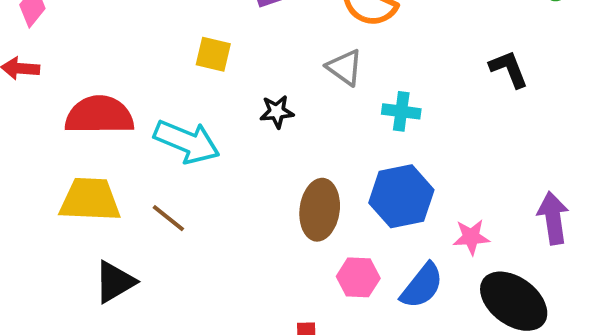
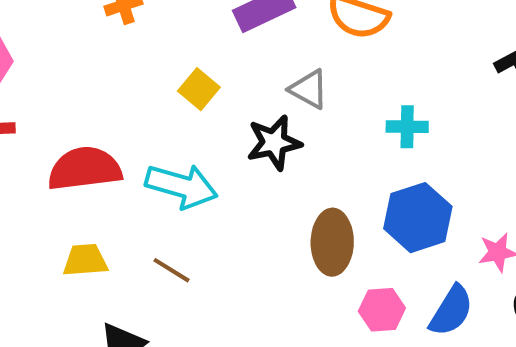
yellow square: (213, 54) -> (199, 89), turned 33
gray triangle: (345, 67) -> (309, 89), moved
black star: (277, 112) -> (274, 143), size x1.5
yellow trapezoid: (90, 200) -> (85, 260), size x0.7

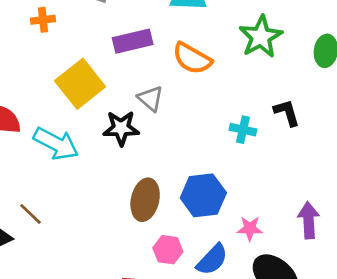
yellow square: (199, 89) -> (80, 84), size x1.8
cyan cross: (407, 127) -> (243, 130), moved
brown line: (171, 270) -> (31, 214), moved

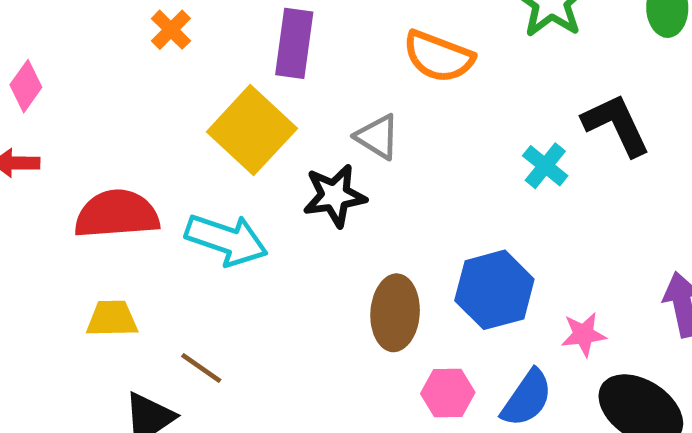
orange cross: (43, 20) -> (171, 30), turned -30
purple rectangle: (133, 41) -> (294, 43), moved, turned -60
black L-shape: (287, 113) -> (616, 125), size x1.4
cyan cross: (243, 130) -> (545, 166), turned 35

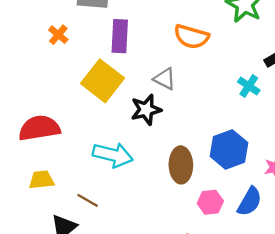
cyan arrow: (226, 240) -> (113, 155), moved

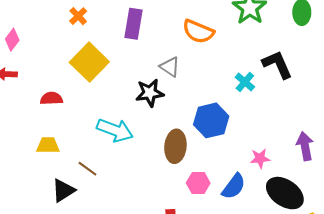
yellow square: (103, 81) -> (89, 62), moved
red semicircle: (39, 128) -> (51, 98), size x0.6
blue hexagon: (229, 149) -> (211, 120), moved

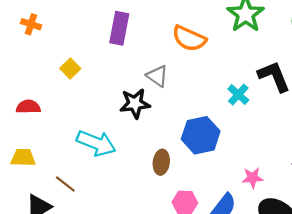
orange cross: (78, 16) -> (31, 24), moved, turned -30
yellow square: (89, 62) -> (70, 69), size x0.5
brown ellipse: (175, 146) -> (161, 162), size x0.7

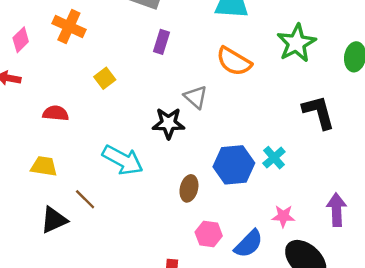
orange cross: (31, 24) -> (69, 26), size x1.5
purple rectangle: (119, 28) -> (161, 42), size x0.7
cyan cross: (238, 95) -> (274, 158), moved

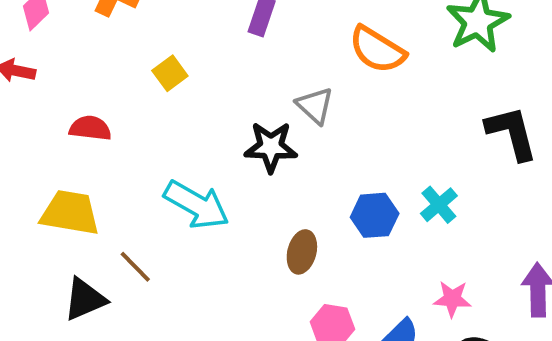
blue hexagon: (234, 165) -> (375, 215), size x0.7
yellow trapezoid: (44, 166) -> (70, 213), size x1.4

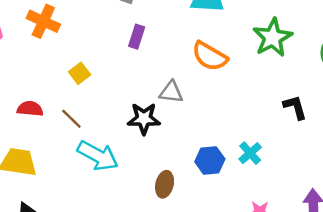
gray triangle: (315, 106) -> (171, 92), turned -35
black L-shape: (512, 133) -> (295, 107), size x0.7
brown line: (135, 267) -> (71, 119), moved

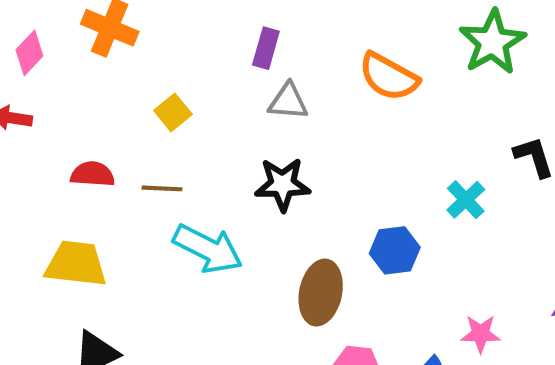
gray triangle: (171, 92) -> (288, 102), moved
brown line: (71, 119) -> (162, 188), turned -40
cyan cross: (250, 153) -> (466, 200), moved
brown ellipse: (165, 184) -> (321, 293), size x1.4

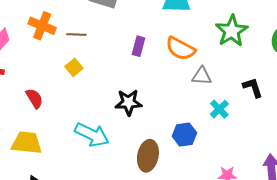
purple rectangle: (266, 48) -> (139, 46), moved
gray triangle: (288, 102) -> (202, 76), moved
red semicircle: (93, 174) -> (34, 98), turned 55
brown line: (162, 188) -> (76, 34), moved

